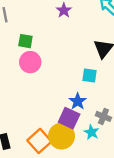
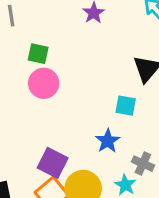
purple square: (69, 118) -> (53, 163), moved

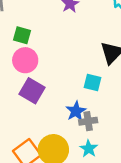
purple square: (53, 163) -> (32, 91), moved
gray cross: (143, 164) -> (88, 121), moved, turned -36

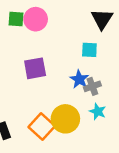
pink circle: (25, 60) -> (36, 19), moved
purple square: (32, 91) -> (35, 68), turned -30

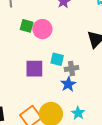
cyan square: (89, 50) -> (57, 59), moved
gray cross: (92, 86) -> (71, 68), moved

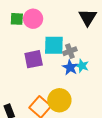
cyan square: (57, 59) -> (54, 45), size x1.5
cyan star: (78, 113) -> (82, 66), moved

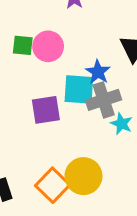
gray cross: (70, 51) -> (104, 100), size x1.5
blue star: (70, 67) -> (98, 72), moved

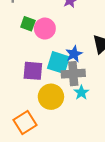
yellow circle: (83, 176) -> (51, 97), moved

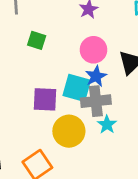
pink circle: (45, 29) -> (94, 50), moved

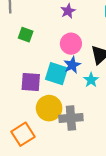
gray cross: (96, 101) -> (71, 118), moved
cyan star: (107, 124) -> (91, 80), moved

